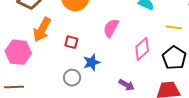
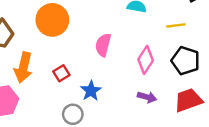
red square: (71, 42) -> (61, 73), turned -32
purple arrow: (127, 85) -> (147, 97), moved

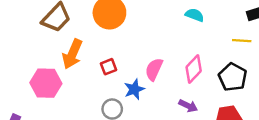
yellow line: (176, 25) -> (242, 41), moved
pink semicircle: (103, 45) -> (154, 69), moved

